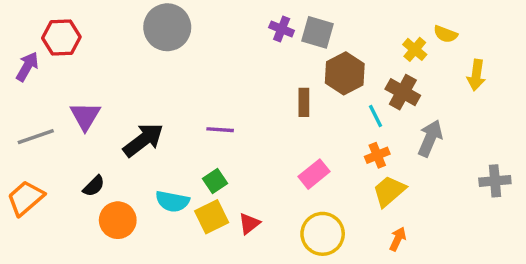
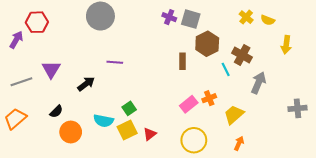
yellow cross: (415, 49) -> (246, 17), moved
purple line: (220, 130) -> (115, 62), moved
black arrow: (143, 140) -> (86, 84), size x0.7
orange cross: (377, 155) -> (209, 98), moved

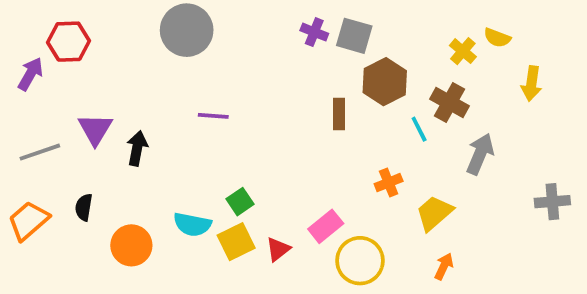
yellow cross: (246, 17) -> (463, 51), moved
black arrow: (86, 84) -> (137, 148), moved, turned -42
pink rectangle: (189, 104) -> (326, 226), moved
black semicircle: (56, 111) -> (84, 207), moved, turned 144

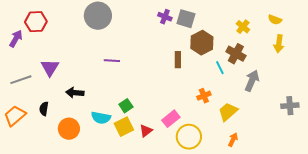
yellow semicircle: (497, 38) -> (275, 20), moved
black arrow: (137, 148) -> (75, 93), moved, turned -96

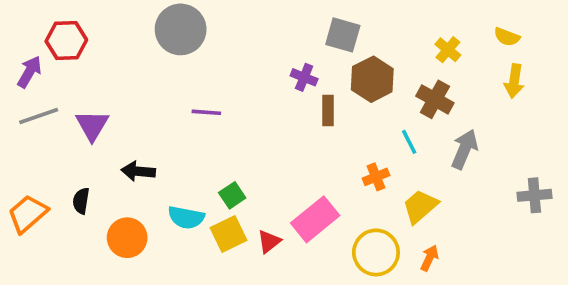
purple cross: (165, 17) -> (304, 77), moved
cyan line: (220, 68) -> (409, 142), moved
gray line: (21, 80) -> (39, 116), moved
pink rectangle: (171, 119) -> (315, 219), size x1.4
yellow circle: (189, 137) -> (376, 252), moved

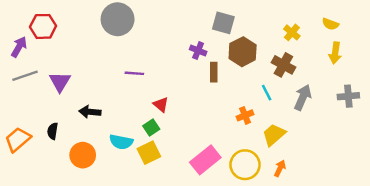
gray cross: (534, 195) -> (348, 96), moved
pink rectangle: (315, 219) -> (205, 160), moved
red triangle: (269, 241) -> (161, 105), moved, turned -42

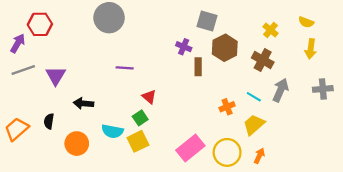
cyan line: (267, 93) -> (254, 97), moved, turned -32

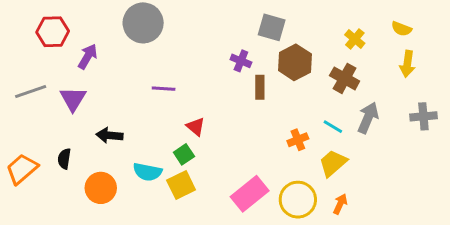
purple arrow: (18, 43) -> (88, 57), moved

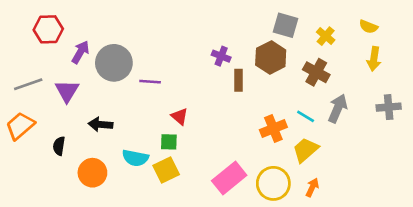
gray circle: (143, 23) -> (114, 63), moved
gray square: (272, 27) -> (285, 25), moved
orange cross: (298, 140) -> (273, 128), size x1.4
green square: (184, 154) -> (169, 142), turned 36
orange trapezoid: (22, 169) -> (20, 126), moved

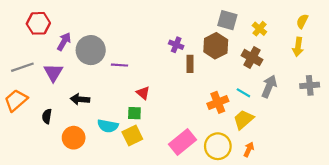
yellow semicircle: (369, 27) -> (302, 21), moved, turned 96

